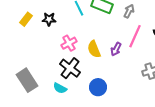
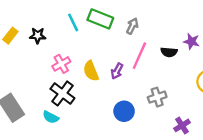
blue circle: (98, 87) -> (124, 111), moved

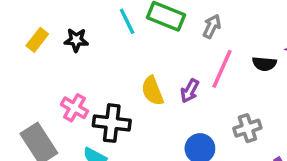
pink cross: (61, 64) -> (74, 108), moved, turned -30
black cross: (62, 93) -> (112, 123), turned -30

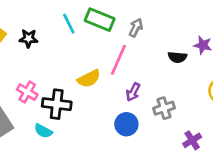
pink line: (222, 69) -> (118, 60), moved
yellow semicircle: (152, 91) -> (89, 79), turned -95
purple arrow: (190, 91) -> (133, 92), moved

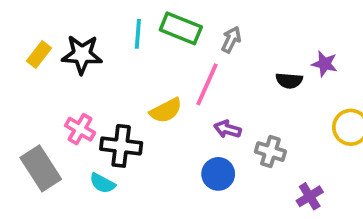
cyan line: (69, 24) -> (138, 34), turned 30
black star: (29, 38) -> (82, 54), size x1.5
purple arrow: (133, 92) -> (227, 129), turned 78
gray cross: (164, 108) -> (270, 152), turned 35

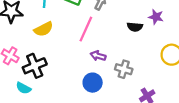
yellow semicircle: (166, 110) -> (44, 29), moved
black cross: (121, 146) -> (35, 66), turned -30

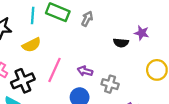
pink line: (86, 29) -> (54, 70), moved

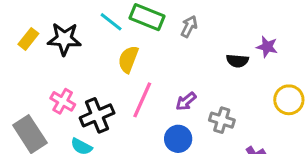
cyan line: (33, 15) -> (111, 22), turned -56
yellow semicircle: (32, 45) -> (128, 59), moved, turned 138
purple arrow: (85, 71) -> (186, 101), turned -56

